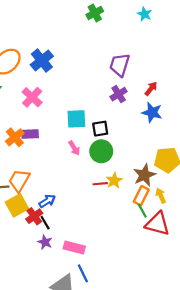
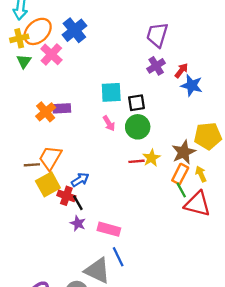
red arrow: (151, 89) -> (181, 71), moved
pink cross: (32, 97) -> (51, 54), moved
red cross: (34, 216) -> (66, 196), turned -35

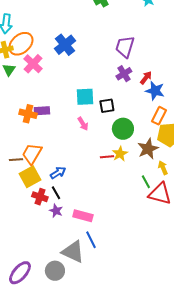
blue cross: (74, 30) -> (65, 45), moved
orange cross: (46, 112) -> (28, 114), turned -36
green circle: (138, 127) -> (123, 129), moved
orange rectangle: (180, 174) -> (159, 116), moved
red cross: (66, 196) -> (40, 197), moved

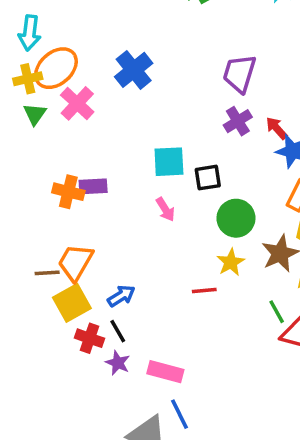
red arrow: (146, 78) -> (277, 128), turned -80
red line: (107, 157) -> (204, 291), moved

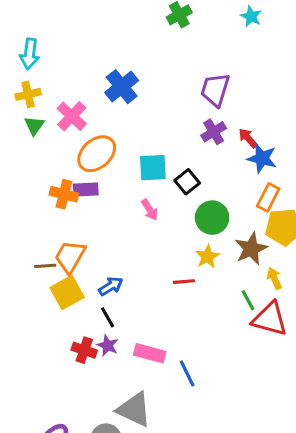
orange ellipse: (56, 68) -> (97, 154), moved
black square: (208, 178) -> (187, 182), turned -30
red cross: (90, 338) -> (84, 350), moved
blue line: (180, 414) -> (187, 374), moved

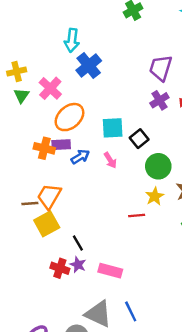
cyan arrow: (30, 54) -> (72, 40), moved
blue arrow: (111, 286) -> (80, 157), moved
blue line: (187, 374) -> (131, 311), moved

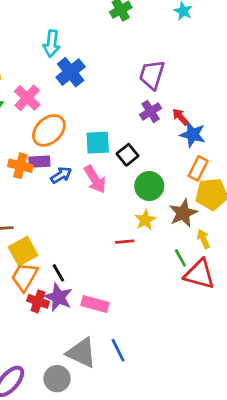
pink arrow: (110, 160) -> (95, 179), size x1.5
orange trapezoid: (49, 196) -> (24, 277), moved
purple star: (78, 265) -> (58, 297), size x1.5

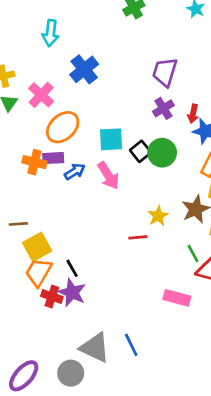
cyan arrow: (52, 44) -> (51, 33), moved
red arrow: (180, 117) -> (193, 114), turned -126
green circle: (149, 186) -> (162, 153), moved
pink rectangle: (95, 304) -> (177, 298), moved

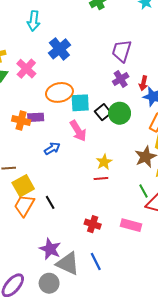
orange ellipse: (63, 127) -> (59, 92), moved, turned 30
blue arrow: (75, 172) -> (52, 148), moved
yellow star: (158, 216) -> (104, 162), moved
purple star: (72, 292) -> (50, 249), moved
red cross: (52, 297) -> (93, 224), moved

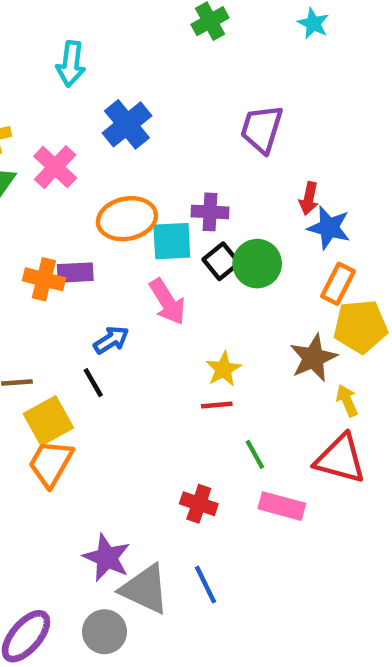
purple cross: (121, 79) -> (210, 212), moved, turned 35
green line: (143, 191) -> (255, 454), moved
black line: (50, 202) -> (93, 383), moved

